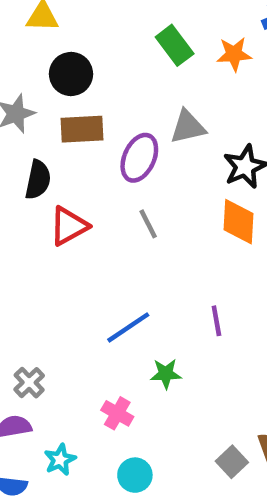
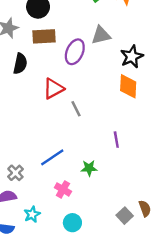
gray line: (148, 224) -> (76, 109), moved
red triangle: (69, 226) -> (53, 89), moved
blue line: (128, 327) -> (52, 157), moved

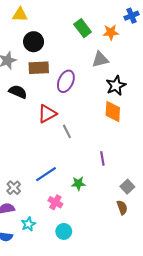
gray triangle: (101, 35) -> (100, 59), moved
black semicircle: (20, 64) -> (18, 92), turned -78
brown semicircle: (145, 208) -> (122, 207), moved
gray square: (125, 216) -> (127, 187), moved

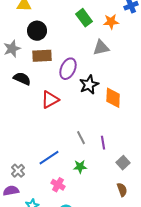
black star: (116, 85) -> (89, 85), moved
gray line: (67, 131) -> (81, 138), moved
gray square: (127, 187) -> (123, 163), moved

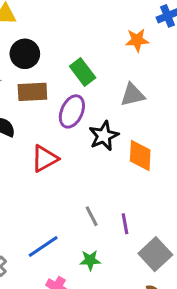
green rectangle: (84, 18) -> (83, 72), moved
gray triangle: (101, 48) -> (133, 95), moved
gray square: (123, 163) -> (155, 254), size x1.5

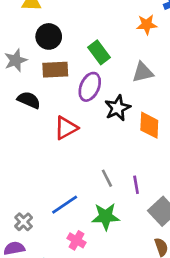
green star: (90, 260) -> (106, 217), size x1.5

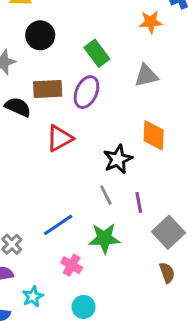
brown rectangle: (55, 70) -> (48, 89), moved
black star: (118, 108) -> (118, 159), moved

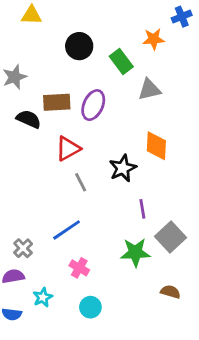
black circle: (40, 35) -> (79, 46), moved
green rectangle: (97, 53) -> (121, 62), moved
gray line: (106, 195) -> (81, 182), moved
green star: (104, 238) -> (135, 252), moved
brown semicircle: (167, 273) -> (170, 292), moved, turned -54

